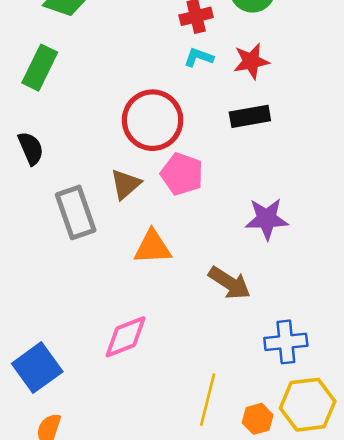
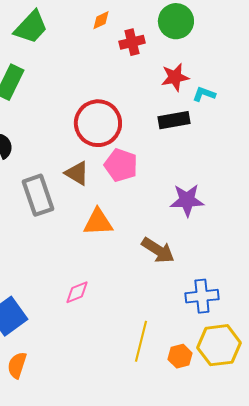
cyan L-shape: (199, 57) -> (204, 94), moved
brown triangle: (126, 184) -> (77, 173), turned -48
pink diamond: (126, 337) -> (77, 292), size x0.7

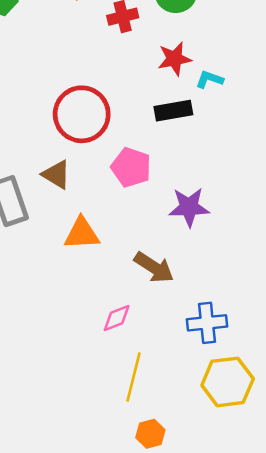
pink pentagon: (121, 165) -> (131, 167), moved
pink diamond: (77, 292) -> (117, 318), moved
orange hexagon: (180, 356) -> (150, 434), moved

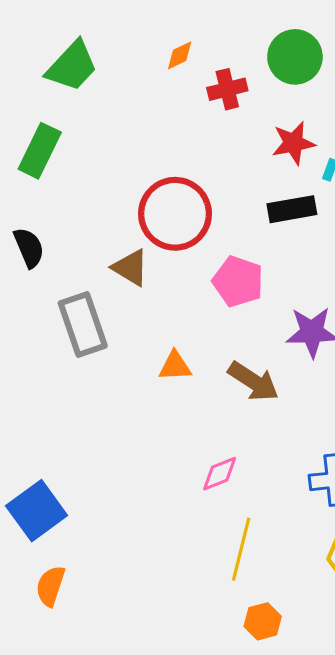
brown triangle: (56, 175) -> (130, 268), moved
orange triangle: (82, 234) -> (175, 366), size x0.7
brown arrow: (154, 267) -> (253, 381), moved

